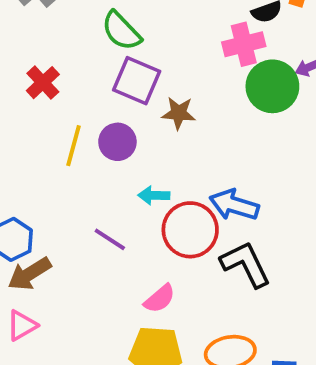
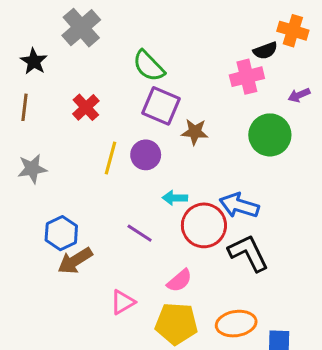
green circle: (272, 86) -> (270, 135), moved
pink triangle: (22, 325) -> (123, 302), moved

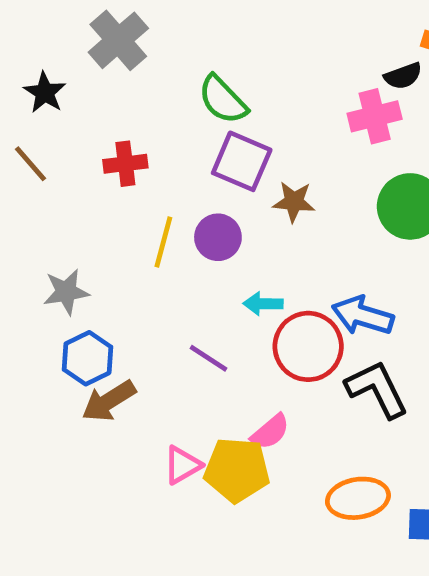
brown line: (25, 107) -> (31, 164), turned -48
red cross: (86, 107) -> (125, 164), turned 36
gray star: (32, 169) -> (66, 292), moved
yellow pentagon: (176, 324) -> (237, 470), moved

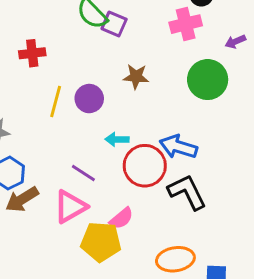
purple square: (242, 161) -> (114, 24), moved, size x0.7
pink triangle: (182, 465) -> (70, 207), moved, size x1.4

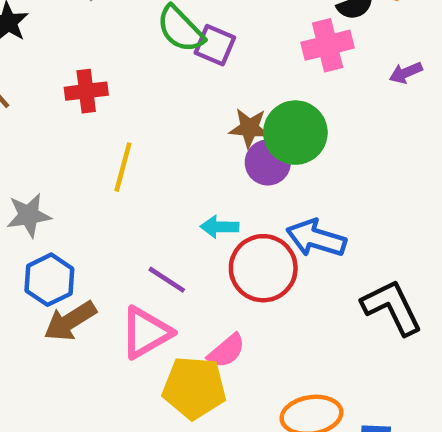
green circle: (208, 80) -> (295, 133), moved
purple circle: (89, 99) -> (268, 162), moved
black L-shape: (187, 192) -> (392, 307), moved

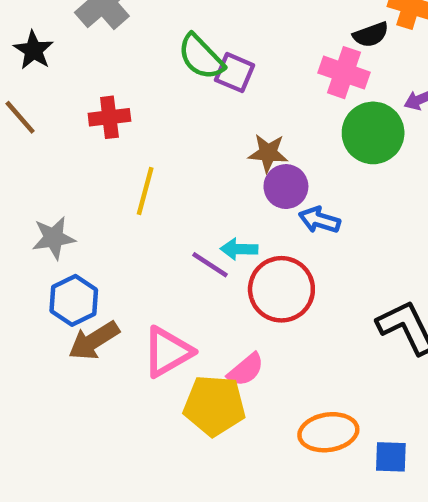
pink cross: (328, 45) -> (344, 73), turned 33
green circle: (295, 133) -> (373, 133), moved
blue arrow: (316, 238) -> (319, 220), moved, size x0.7
purple line: (167, 280) -> (210, 265), moved

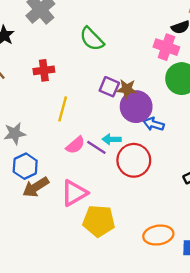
purple square: (235, 73) -> (109, 87), moved
purple circle: (286, 187) -> (136, 107), size x1.4
pink semicircle: (246, 370) -> (75, 145), moved

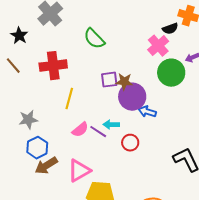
pink cross: (166, 47) -> (158, 46), turned 30
red cross: (44, 70) -> (53, 66), size x1.5
purple square: (109, 87) -> (109, 80), turned -30
red circle: (134, 160) -> (130, 143), size x0.6

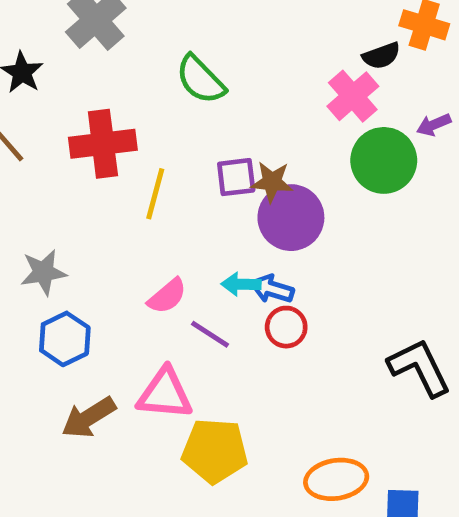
yellow line: (69, 99) -> (155, 194), moved
blue arrow: (147, 112) -> (272, 289), moved
purple line: (98, 132) -> (210, 334), moved
brown arrow: (46, 166) -> (89, 417), moved
pink triangle: (79, 171) -> (165, 394), turned 35

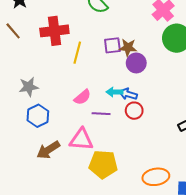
purple circle: (291, 218) -> (136, 63), size x0.7
purple line: (210, 334) -> (101, 114), turned -30

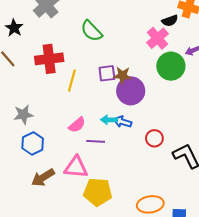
purple circle: (136, 63) -> (131, 91), size x1.4
red circle: (134, 111) -> (154, 138), moved

